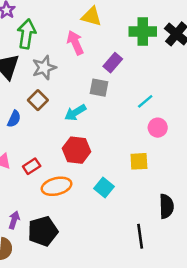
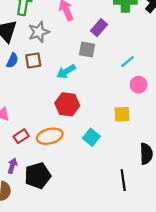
brown square: (38, 100) -> (33, 60), turned 35
blue semicircle: (14, 119) -> (12, 60), moved
red rectangle: (32, 166) -> (21, 136), moved

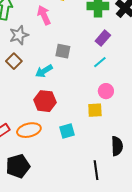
purple rectangle: (99, 28) -> (103, 38), moved
brown square: (33, 60) -> (14, 61), turned -35
pink circle: (139, 85) -> (106, 91), moved
cyan square: (91, 137) -> (67, 131), turned 35

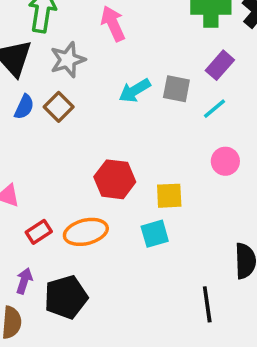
gray square: (63, 51) -> (176, 89), moved
cyan arrow: (44, 71) -> (135, 91), moved
yellow square: (95, 110) -> (169, 196), moved

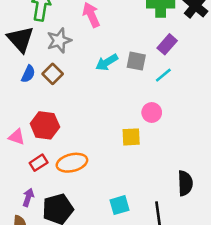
pink circle: (225, 161) -> (152, 112), moved
red hexagon: (115, 179) -> (45, 125), moved
cyan square: (155, 234) -> (120, 205), moved

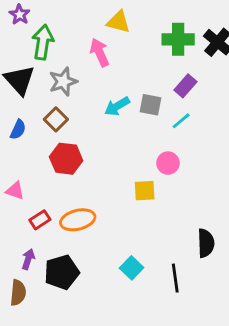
blue semicircle: (28, 74) -> (18, 130), moved
red hexagon: (45, 125) -> (66, 159), moved
cyan square: (120, 205) -> (132, 268), turned -30

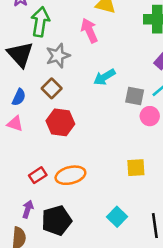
gray square: (150, 105) -> (135, 96), moved
pink circle: (168, 163) -> (150, 116), moved
pink triangle: (15, 191) -> (15, 124), moved
yellow square: (145, 191) -> (136, 168), moved

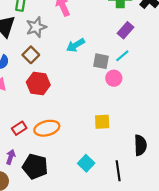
black pentagon: (57, 221) -> (35, 166), turned 30

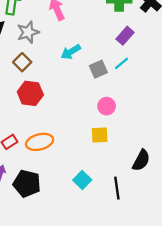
gray square: (101, 61) -> (98, 69), turned -35
pink circle: (114, 78) -> (107, 106), moved
black semicircle: (140, 145) -> (141, 160), turned 30

